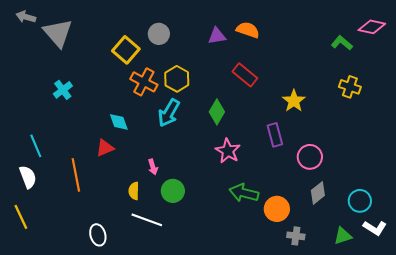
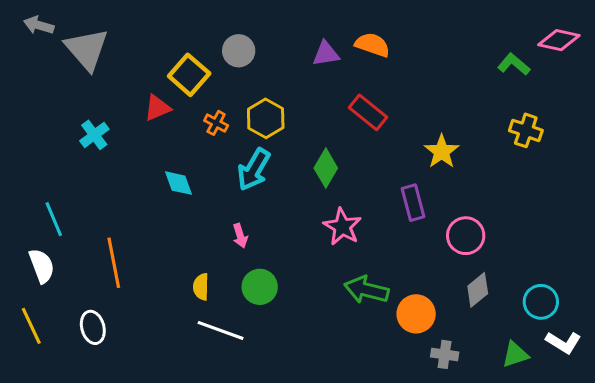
orange cross: (144, 82) -> (216, 123), size x0.6
red triangle: (105, 148) -> (157, 108), moved
pink arrow: (153, 167) -> (240, 236), moved
white ellipse: (98, 235) -> (93, 327), moved

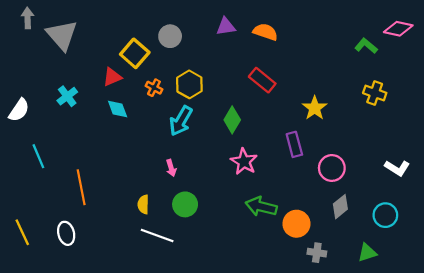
gray arrow: (39, 25) -> (28, 18), turned 72
purple triangle: (326, 54) -> (226, 27), moved
cyan diamond: (178, 183) -> (118, 109), moved
white semicircle: (42, 266) -> (19, 110), moved, turned 55
white L-shape: (563, 342) -> (397, 168), moved

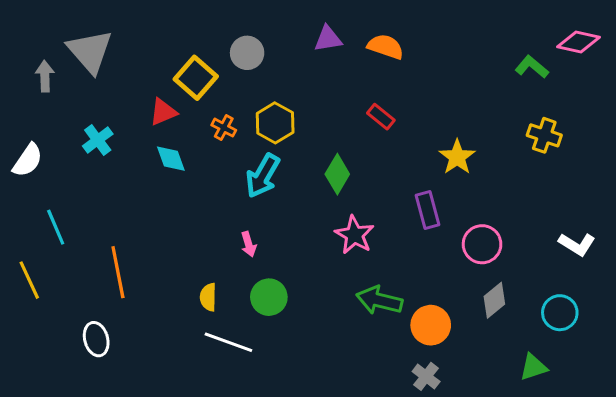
gray arrow: (28, 18) -> (45, 76), moved
red rectangle: (262, 80) -> (381, 117), size x0.7
yellow line: (22, 232) -> (29, 280), moved
gray cross: (317, 253) -> (426, 376), moved, turned 30

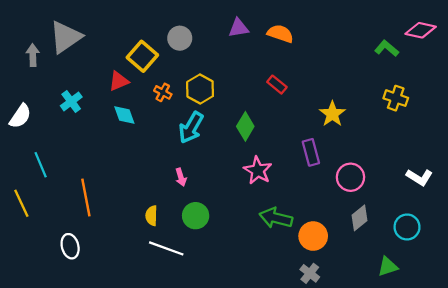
gray triangle: (90, 51) -> (66, 37), turned 36

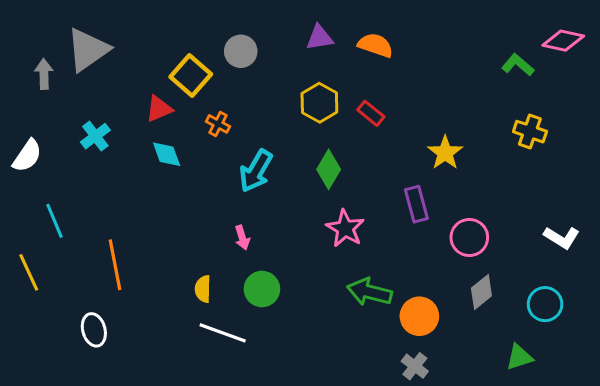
yellow hexagon: (200, 89) -> (319, 103), moved

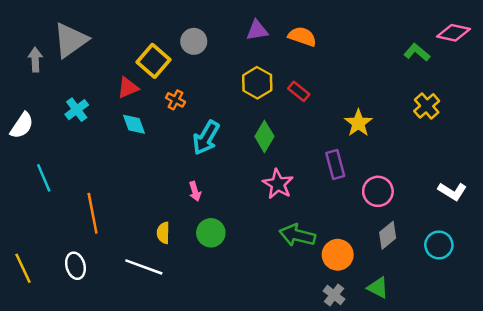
yellow cross: (530, 132) -> (427, 106), turned 30
yellow line: (29, 272) -> (23, 268), moved
white line: (223, 333) -> (144, 267), moved
green triangle: (519, 357) -> (378, 288), moved, turned 45

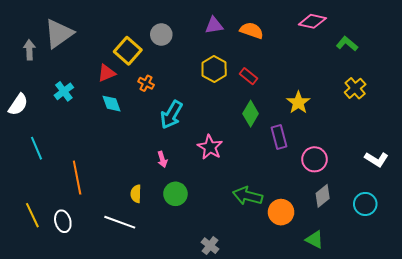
pink diamond: (454, 33) -> (312, 21), moved
green diamond: (264, 136) -> (251, 114), moved
pink star: (278, 184) -> (210, 147), moved
yellow line: (23, 268) -> (32, 215), moved
gray cross: (334, 295) -> (210, 246), moved

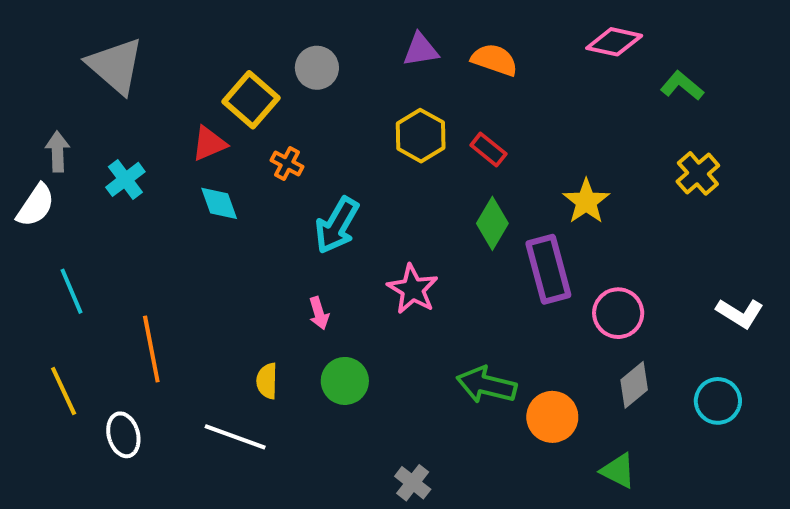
gray triangle: (59, 33) -> (115, 66), turned -44
gray arrow: (29, 50) -> (58, 152), moved
purple rectangle: (279, 137) -> (548, 269), size x1.4
yellow line: (32, 215) -> (64, 391), moved

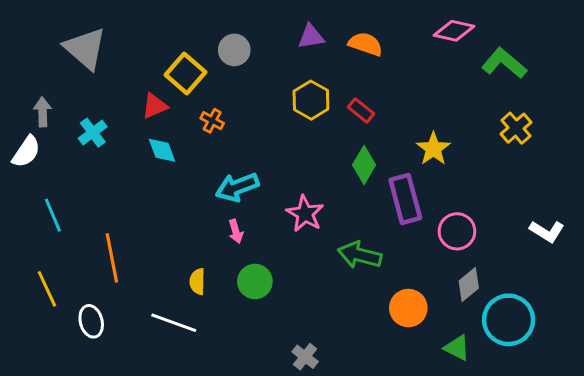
green L-shape: (682, 86) -> (504, 63), size x1.4
cyan arrow: (337, 225) -> (237, 187), moved, turned 39
green arrow: (486, 385) -> (360, 255), moved
cyan circle: (718, 401) -> (509, 320), moved, size x1.5

